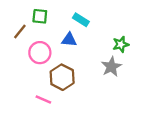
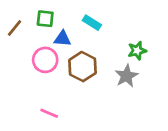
brown line: (20, 32) -> (15, 28), moved
blue triangle: (69, 40) -> (62, 39), moved
brown hexagon: (62, 77) -> (82, 67), moved

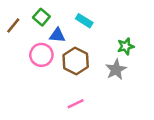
green square: (45, 19) -> (41, 17), turned 35
pink line: (49, 113) -> (76, 104), moved, turned -49

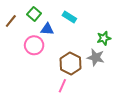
brown hexagon: (76, 61) -> (70, 63), moved
gray star: (116, 70) -> (96, 57), turned -30
pink line: (76, 104) -> (62, 86), turned -40

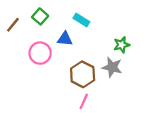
blue triangle: (47, 29) -> (65, 39), moved
pink line: (62, 86) -> (84, 101), moved

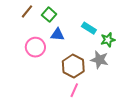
green square: (40, 16) -> (49, 15), moved
cyan rectangle: (81, 20) -> (89, 28), moved
brown line: (13, 25) -> (27, 11), moved

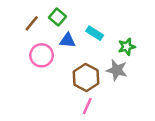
brown line: (27, 11) -> (32, 23), moved
cyan rectangle: (89, 28) -> (95, 33), moved

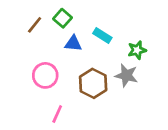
pink circle: (42, 55) -> (45, 75), moved
pink line: (87, 106) -> (57, 114), moved

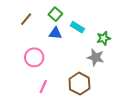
green square: (63, 18) -> (55, 14), moved
brown hexagon: (93, 83) -> (79, 84), moved

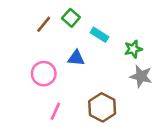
brown line: (26, 19) -> (44, 24), moved
blue triangle: (55, 33) -> (76, 58), moved
gray star: (96, 57) -> (141, 76), moved

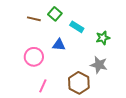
brown line: (44, 24) -> (34, 19), turned 64
gray star: (141, 76) -> (99, 65), moved

